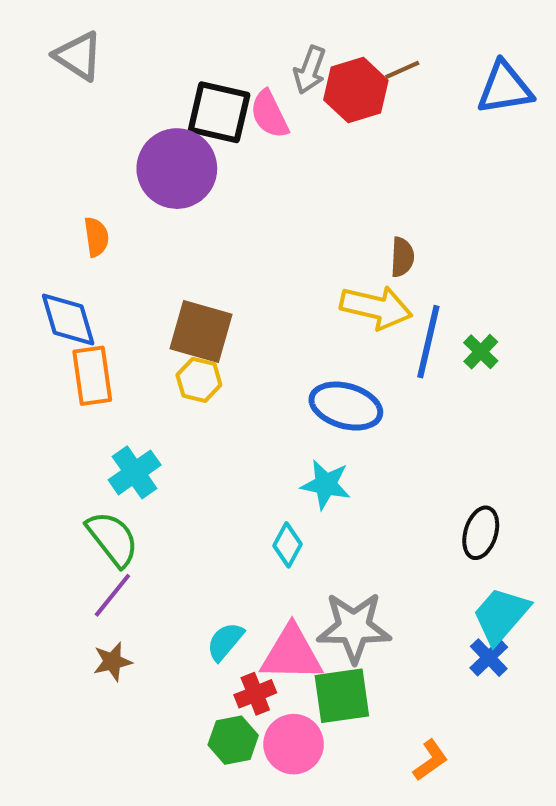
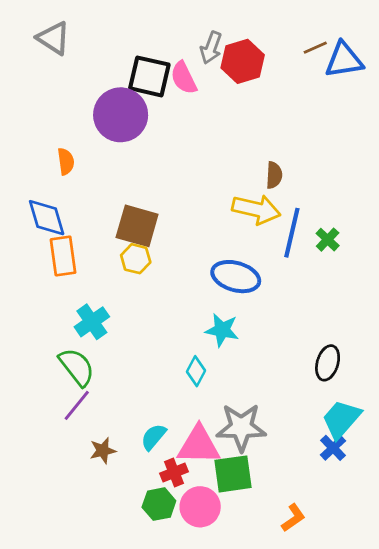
brown line: (402, 70) -> (315, 48), moved
brown star: (112, 662) -> (103, 451), moved

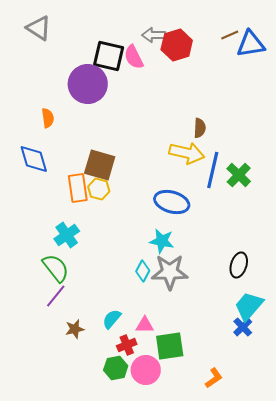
gray arrow: (211, 48) -> (154, 35), turned 70
green cross: (328, 240) -> (239, 175), size x1.4
orange rectangle: (63, 256) -> (78, 188), moved
gray star: (241, 427) -> (170, 272), moved
pink triangle: (199, 445) -> (145, 325), size x0.6

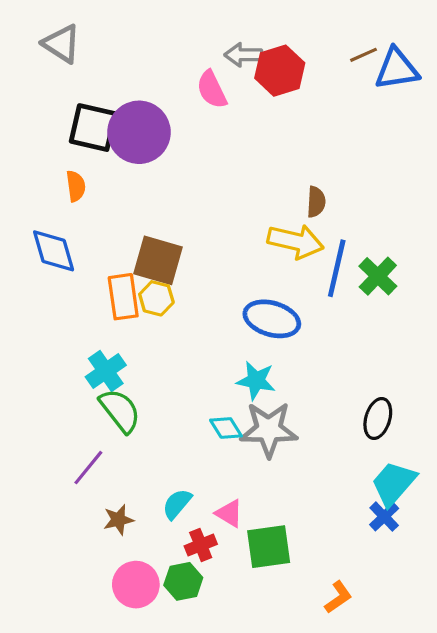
black square: (109, 56) -> (93, 128), moved
green semicircle: (56, 268) -> (120, 411), moved
cyan diamond: (143, 271) -> (226, 428), turned -60
pink triangle: (145, 325) -> (229, 513), turned 30
pink circle: (146, 370) -> (136, 585), moved

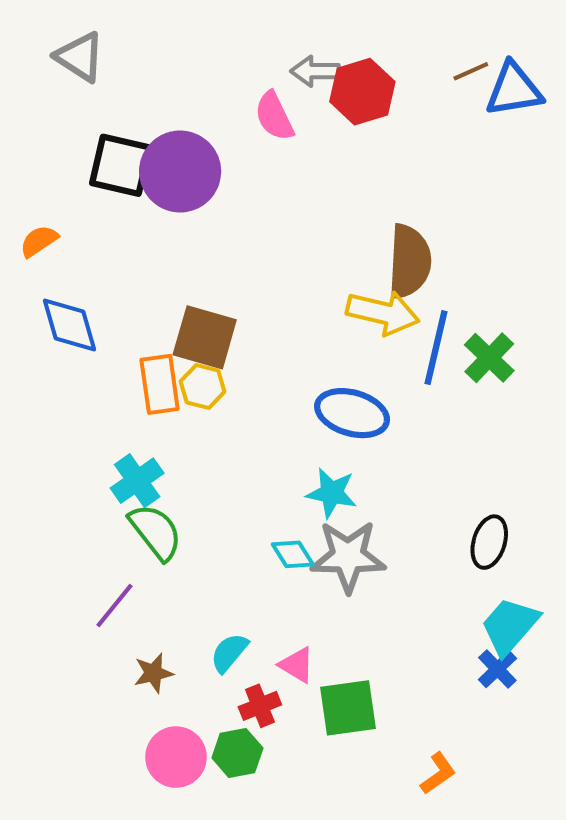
orange semicircle: (76, 186) -> (39, 241), moved, turned -116
brown semicircle: (316, 202) -> (409, 262), size x1.8

